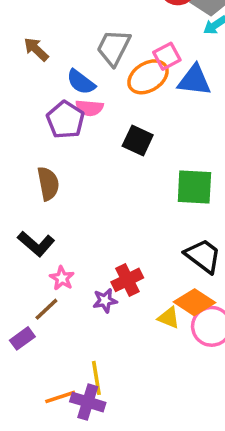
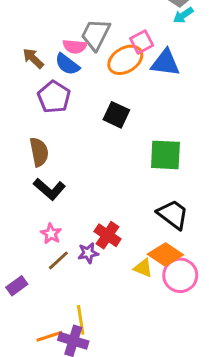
brown arrow: (36, 49) -> (33, 58), moved
pink semicircle: (89, 108) -> (75, 46), moved
black L-shape: (36, 244) -> (49, 189), moved
red cross: (127, 280) -> (107, 235), turned -30
brown line: (46, 309) -> (58, 260), moved

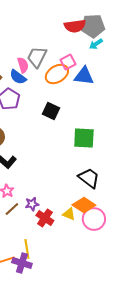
pink semicircle: (75, 46) -> (23, 65), turned -112
red cross: (107, 235) -> (45, 218), moved

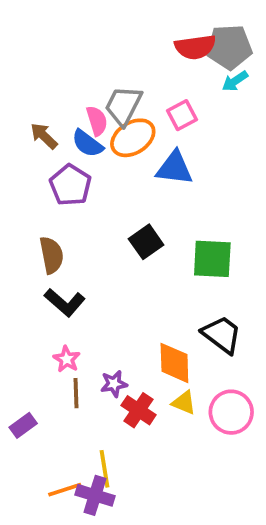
orange ellipse: (57, 74) -> (133, 138), moved
blue triangle: (84, 76) -> (174, 168), moved
black square: (51, 111) -> (146, 242), moved, turned 30
orange diamond: (84, 205) -> (174, 363), moved, turned 55
brown line: (12, 209) -> (76, 393), turned -49

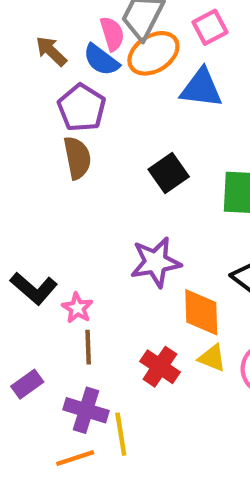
brown semicircle: (51, 255) -> (77, 158), moved
black L-shape: (65, 302) -> (34, 288), moved
purple star: (114, 384) -> (156, 262), moved, size x1.6
purple cross: (95, 495) -> (86, 410), moved

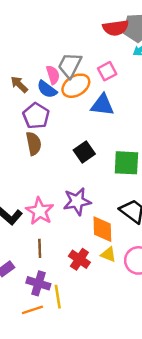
pink star: (77, 308) -> (40, 211), moved, size x1.6

